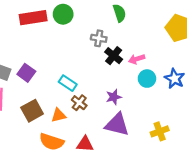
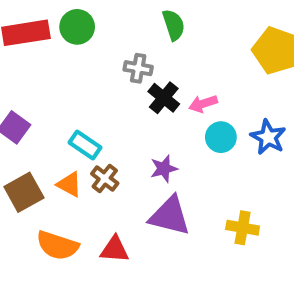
orange triangle: (58, 115) -> (69, 184), moved, turned 42
yellow cross: (160, 131) -> (243, 228), turned 30

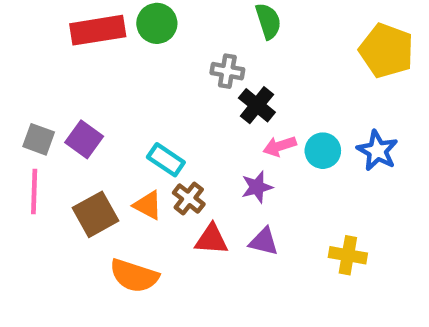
pink arrow: (203, 104) -> (280, 146), moved
purple triangle: (170, 216) -> (264, 242), size x0.6
red triangle: (115, 249) -> (211, 239), moved

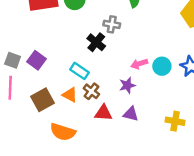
black cross: (257, 105) -> (96, 42), moved

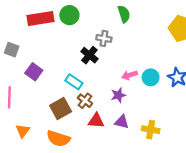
gray square: (13, 60) -> (12, 50), moved
orange triangle: (70, 95) -> (23, 131), moved, turned 40
brown square: (42, 100) -> (61, 108), moved
yellow cross: (175, 121) -> (151, 130), moved

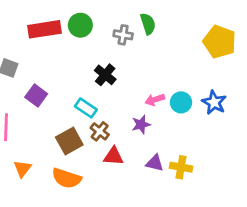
gray cross: (104, 38) -> (123, 35), moved
purple triangle: (122, 122) -> (155, 163), moved

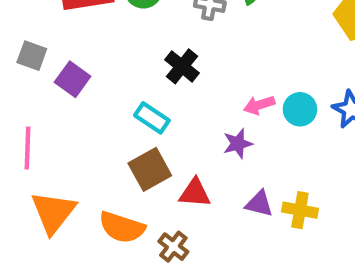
purple square: (36, 96) -> (73, 79), moved
brown cross: (100, 131) -> (173, 247), moved
brown square: (69, 141) -> (150, 169), moved
orange triangle: (22, 169) -> (53, 212), size x1.6

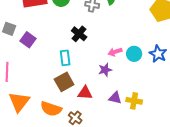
cyan rectangle: (152, 118) -> (65, 58), turned 49

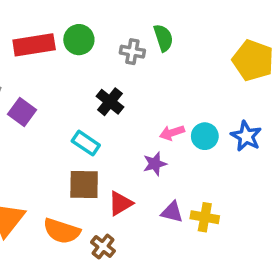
cyan rectangle: (65, 58) -> (86, 143), turned -49
brown square: (64, 82) -> (84, 184), turned 30
red triangle: (85, 93) -> (120, 203), turned -35

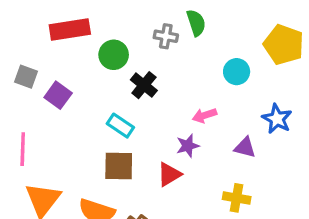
green circle: (79, 40) -> (114, 55), moved
cyan circle: (205, 136) -> (237, 72), moved
red triangle: (120, 203) -> (169, 174), moved
purple triangle: (172, 212) -> (245, 147), moved

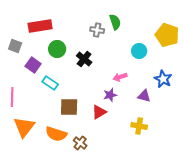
green circle: (114, 55) -> (57, 49), moved
gray square: (26, 77) -> (15, 46), moved
cyan rectangle: (120, 126) -> (50, 83), moved

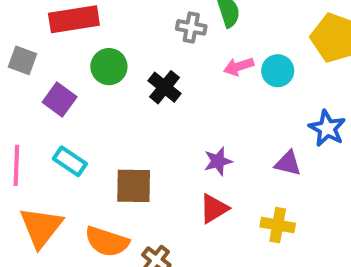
pink arrow: (120, 77) -> (239, 67), moved
cyan rectangle: (50, 83) -> (70, 161), moved
red triangle: (99, 112) -> (214, 209), moved

